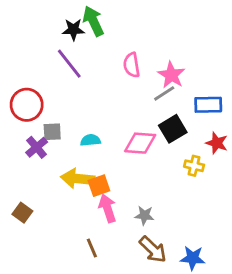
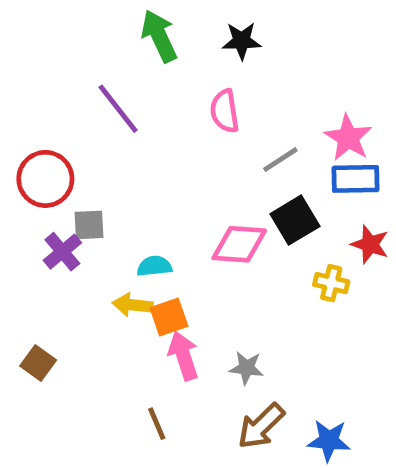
black star: (73, 30) -> (242, 41), moved
pink star: (171, 75) -> (348, 138), moved
cyan semicircle: (90, 140) -> (154, 266), moved
yellow arrow: (78, 179) -> (133, 305), size x0.7
brown arrow: (153, 249) -> (261, 426), turned 92

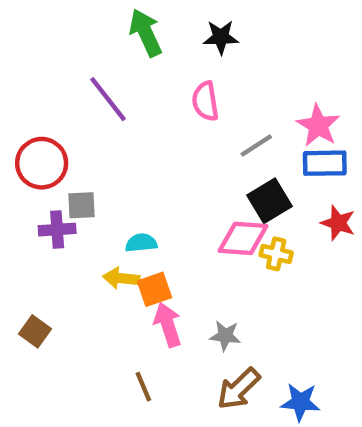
pink diamond: (239, 244) -> (243, 238), moved
purple cross: (62, 252) -> (57, 230), turned 36
yellow cross: (331, 283) -> (276, 254), moved

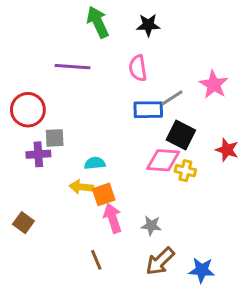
purple line: (108, 99) -> (72, 67), turned -48
blue rectangle: (325, 163) -> (148, 110), moved
black square: (269, 201) -> (181, 135), turned -32

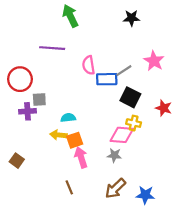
black star: (148, 25) -> (131, 18), moved
pink semicircle: (138, 68) -> (89, 65), moved
pink diamond: (163, 160) -> (122, 135), moved
gray star: (151, 226) -> (114, 155), moved

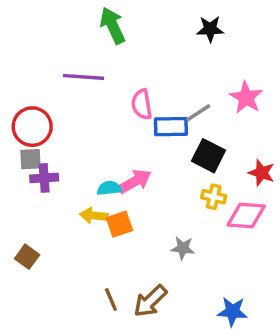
gray square: (39, 99) -> (30, 159), moved
pink diamond: (122, 135) -> (246, 216), moved
pink arrow: (81, 157) -> (135, 181), moved, turned 78
brown arrow: (115, 188) -> (150, 301), moved

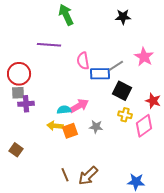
pink diamond: (246, 216) -> (144, 126), turned -40
gray star: (183, 248) -> (96, 127), moved

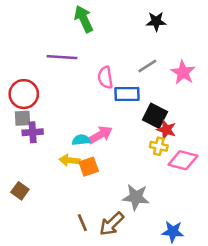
gray line: (116, 66) -> (147, 66), moved
red star: (153, 101) -> (166, 130), moved
pink diamond: (144, 126) -> (183, 160), turned 50
gray star: (96, 127) -> (136, 197), moved, size x1.5

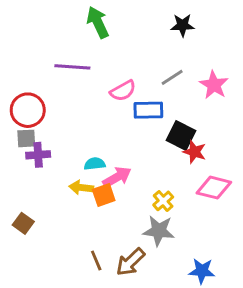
pink semicircle: (105, 77) -> (123, 91), turned -110
pink arrow: (100, 135) -> (117, 177), moved
yellow cross: (159, 146) -> (163, 201), moved, turned 36

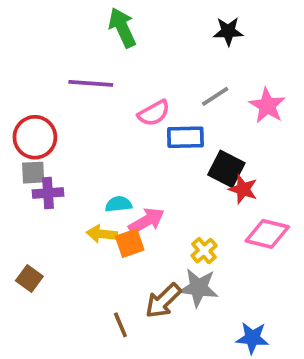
brown arrow: (130, 262) -> (163, 301), moved

